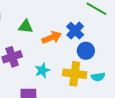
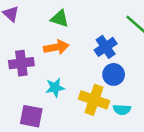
green triangle: (26, 27) -> (60, 19), moved
orange arrow: (52, 38) -> (56, 47), moved

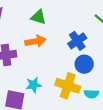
cyan star: (55, 88) -> (34, 85), moved

